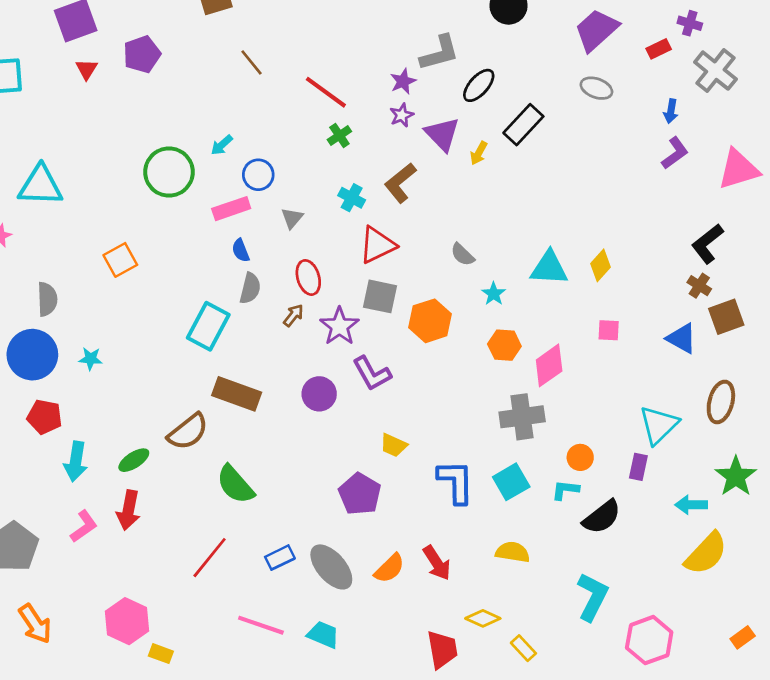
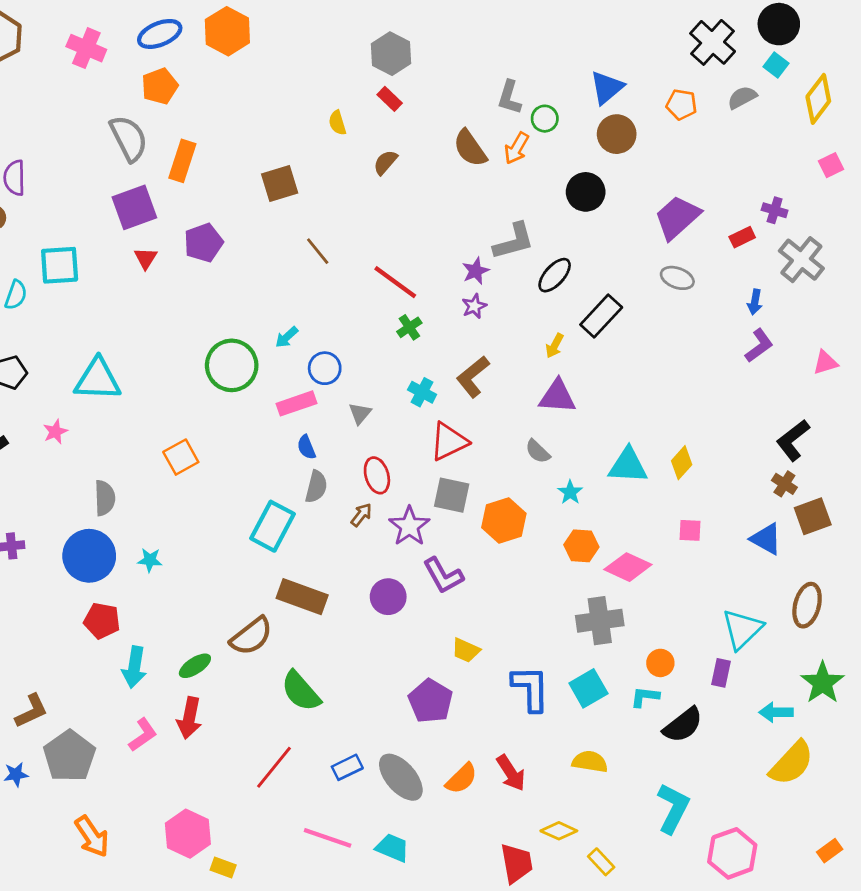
purple triangle: (442, 134) -> (557, 396), moved, turned -42
pink triangle: (738, 169) -> (825, 363), size x0.6
pink diamond: (549, 365) -> (628, 567), turned 60

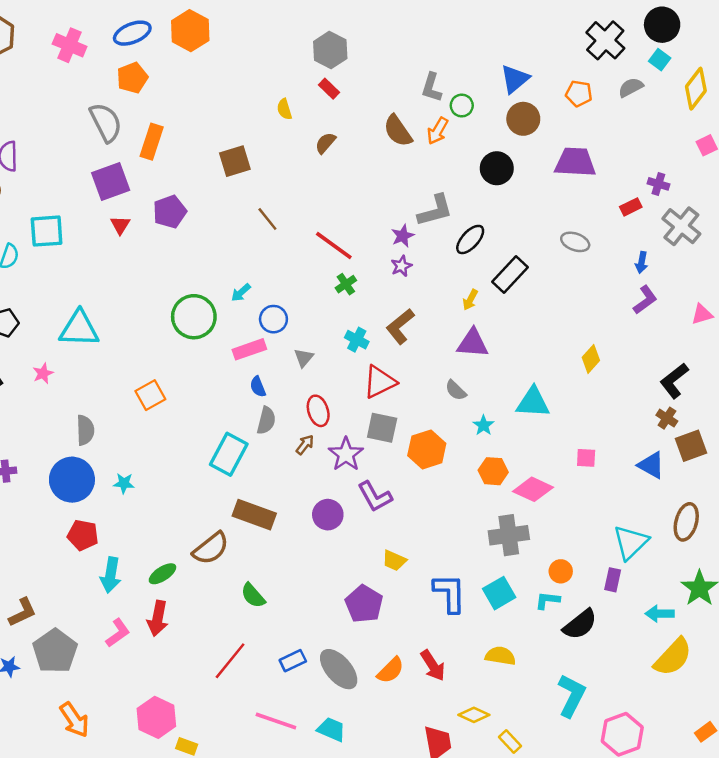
purple trapezoid: (677, 217) -> (575, 162), moved, turned 45
yellow diamond: (682, 463) -> (591, 359), moved
green semicircle: (301, 691) -> (253, 595), size x0.7

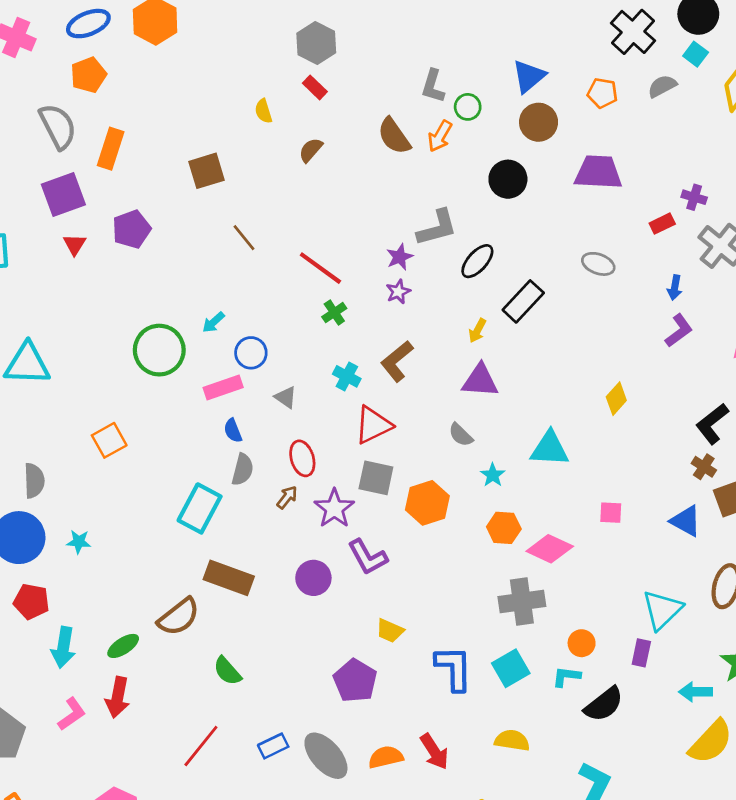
gray triangle: (304, 358) -> (286, 397), turned -35
orange semicircle: (391, 670) -> (386, 757), turned -148

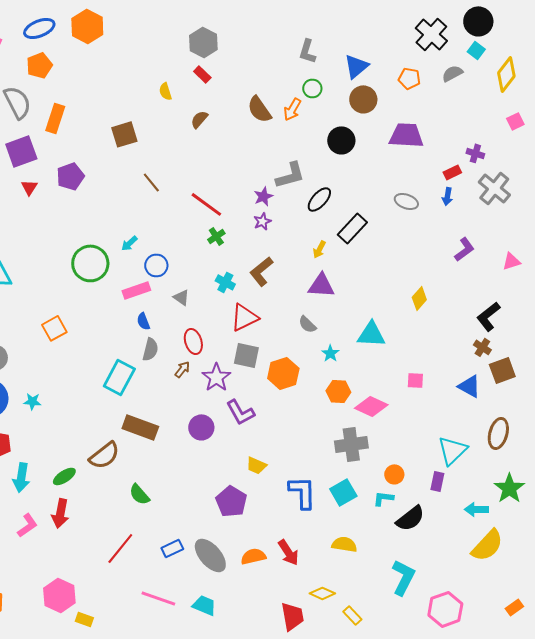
gray L-shape: (433, 86) -> (307, 51), moved
blue arrow: (675, 288) -> (447, 196), moved

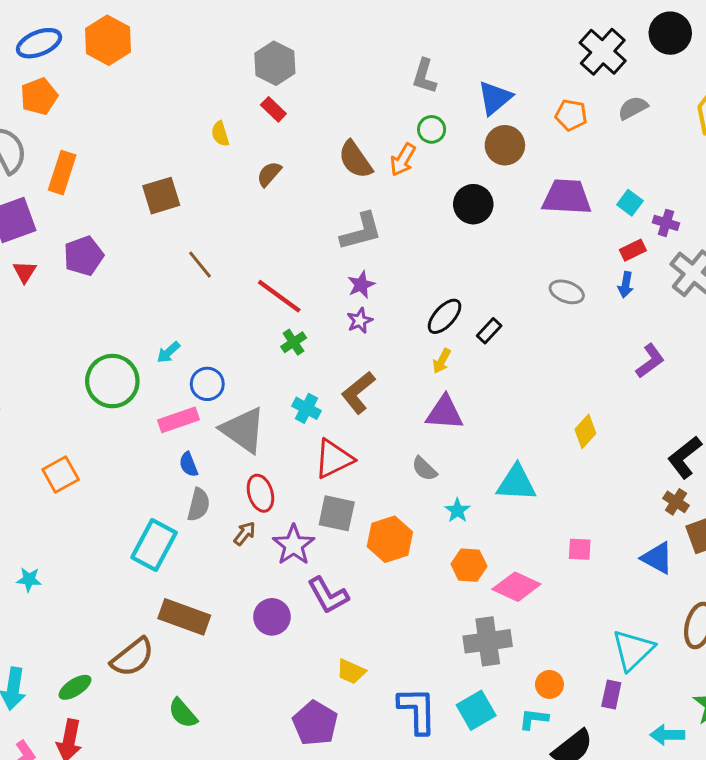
cyan square: (476, 50) -> (630, 203), moved
gray L-shape: (290, 175) -> (361, 232), moved
black ellipse: (319, 199) -> (445, 316), moved
black rectangle: (352, 228) -> (489, 331), size x0.6
gray triangle: (181, 297) -> (243, 430), size x2.0

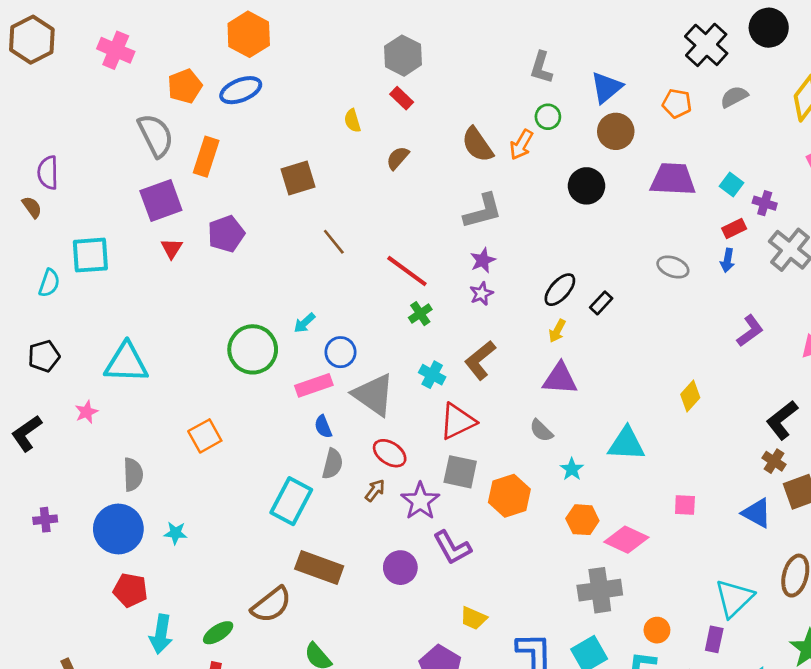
blue ellipse: (39, 43) -> (241, 90), moved
red ellipse: (260, 493) -> (390, 453), turned -40

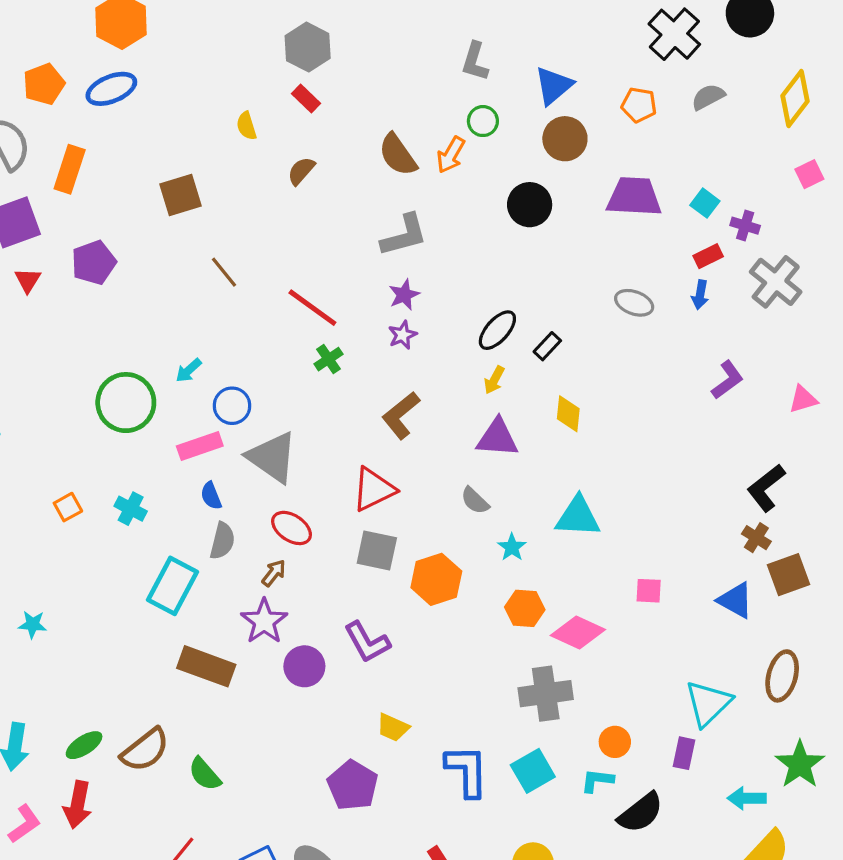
cyan cross: (432, 375) -> (131, 509), moved
yellow diamond: (690, 396) -> (568, 414), moved, turned -36
orange square: (205, 436) -> (68, 507), size x0.7
purple star: (420, 501) -> (264, 621), moved
brown semicircle: (271, 605) -> (145, 750), moved

